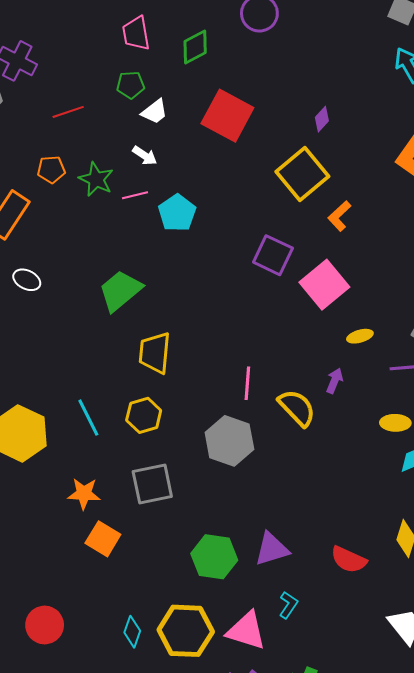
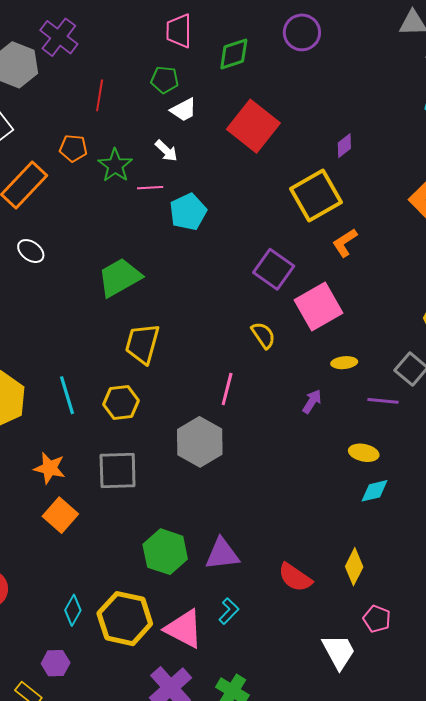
red line: (68, 112) -> (100, 95), turned -72
yellow semicircle: (297, 408) -> (263, 335), moved, size x0.7

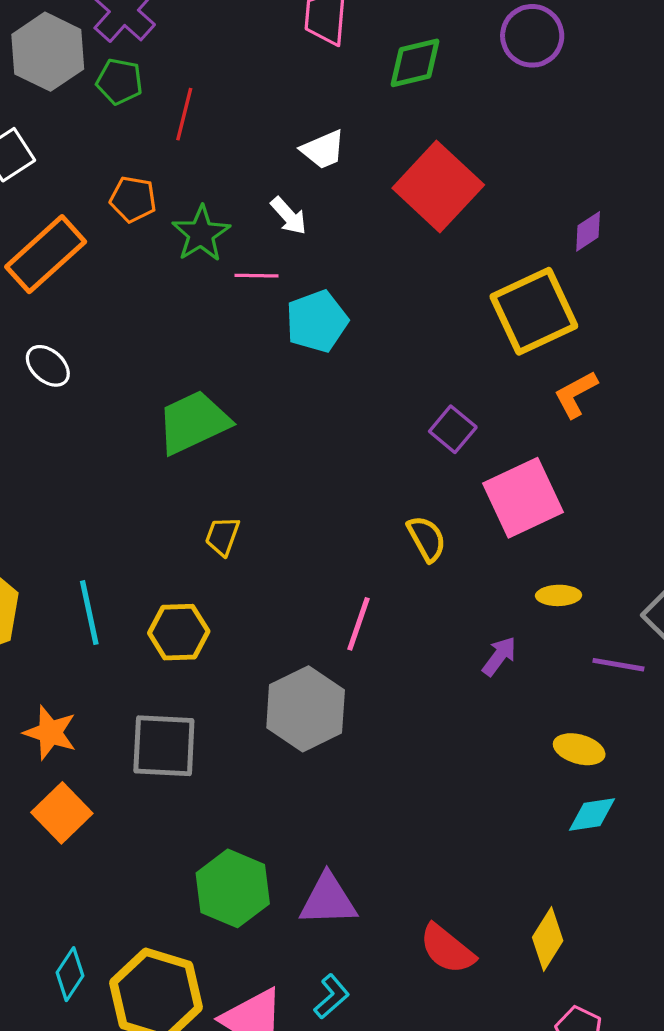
green pentagon: (165, 80) -> (119, 81), moved
purple square: (274, 269) -> (453, 429), size x0.7
yellow trapezoid: (142, 344) -> (222, 536), size x0.6

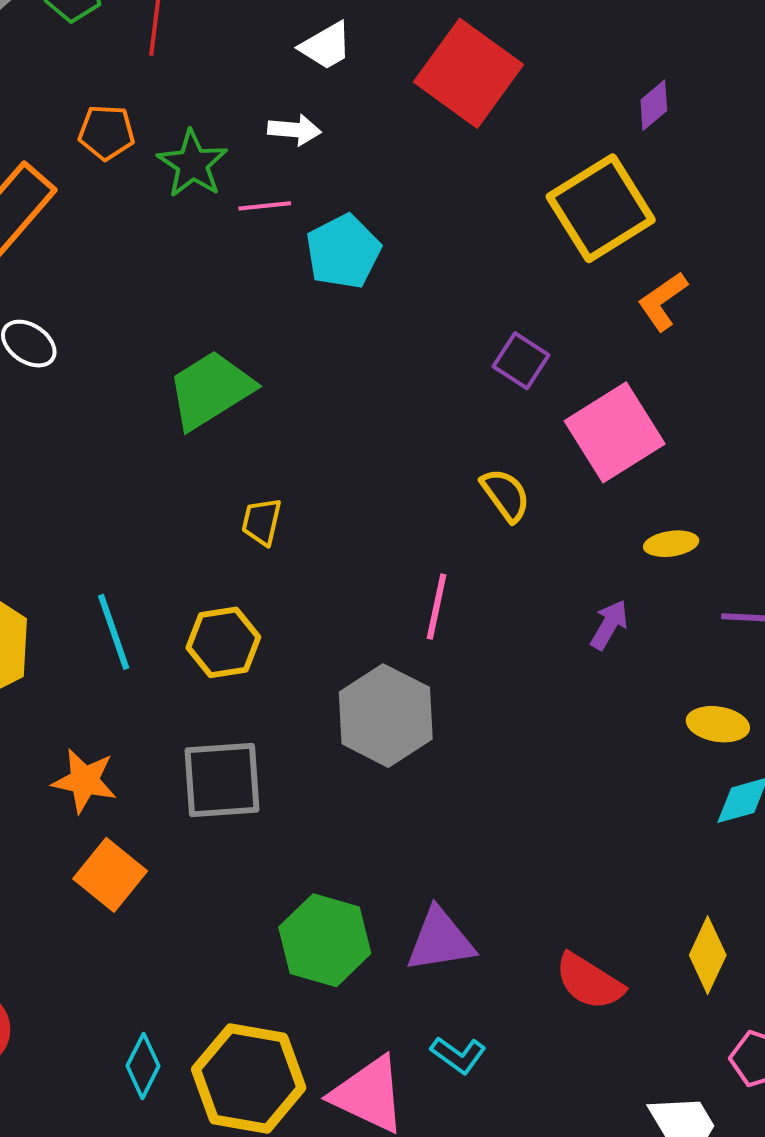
white arrow: (289, 216) -> (294, 130), turned -36
cyan L-shape: (332, 997) -> (458, 1055), turned 84

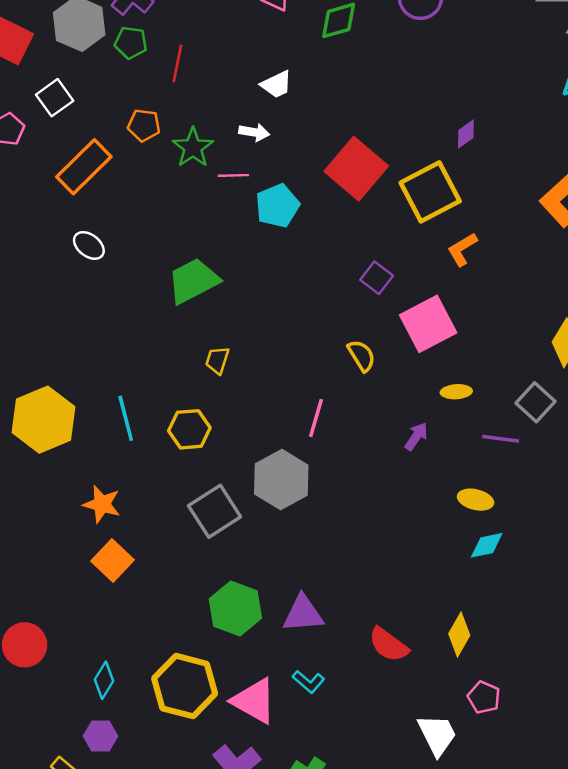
red square: (469, 73) -> (356, 169), moved
gray square: (222, 780) -> (215, 511), moved, turned -33
cyan diamond: (143, 1066) -> (104, 680), moved

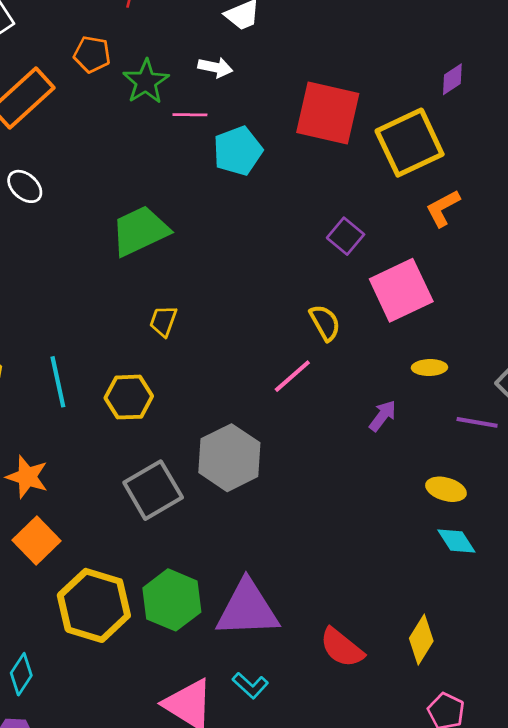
red square: (356, 169) -> (328, 113), turned -30
pink line: (316, 418) -> (292, 376), moved, turned 30
cyan diamond: (487, 545) -> (456, 541), turned 66
purple triangle: (303, 614) -> (247, 609), size x1.4
yellow hexagon: (185, 686) -> (94, 605), moved

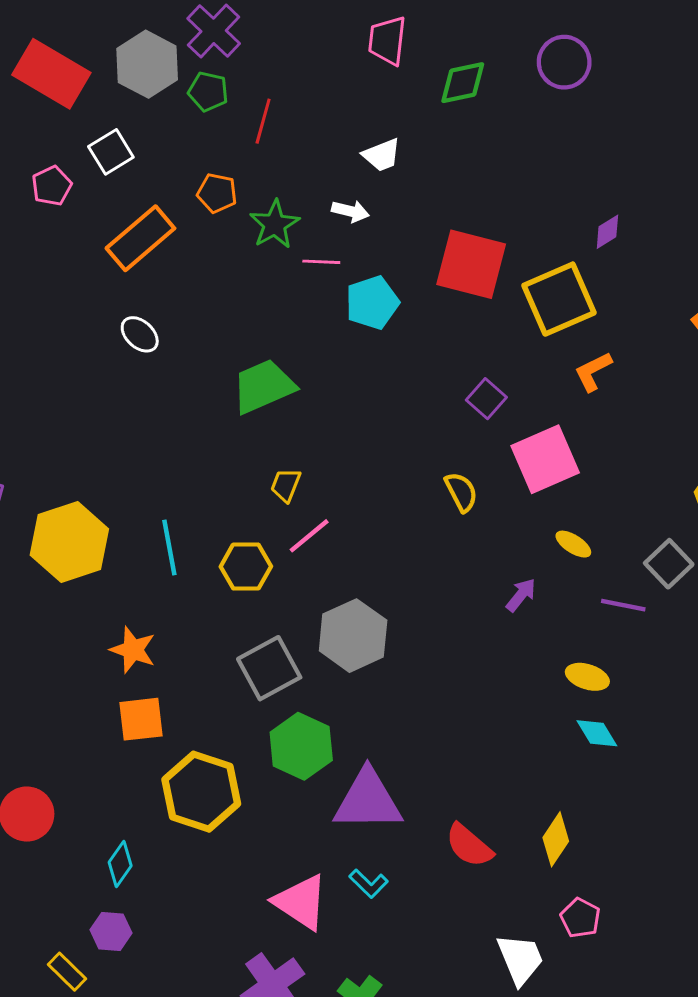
yellow ellipse: (429, 368) -> (573, 544), turned 32
pink line: (292, 376) -> (309, 536), moved
orange square: (37, 540) -> (141, 719), turned 36
green hexagon: (172, 600) -> (301, 746), moved

